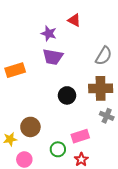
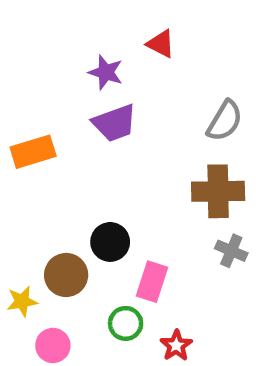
purple trapezoid: (53, 57) -> (115, 123), turned -30
black circle: (67, 95) -> (110, 242), moved
pink rectangle: (80, 136) -> (152, 282), moved, turned -54

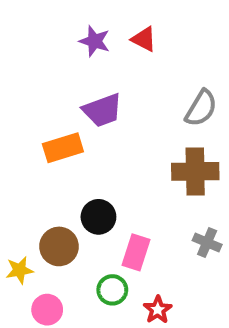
purple star: (106, 72) -> (95, 41), moved
orange rectangle: (33, 152) -> (63, 148), moved
gray cross: (231, 251) -> (207, 243), moved

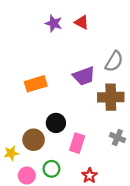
purple trapezoid: (102, 110) -> (84, 76), moved
green circle: (112, 290) -> (51, 169), moved

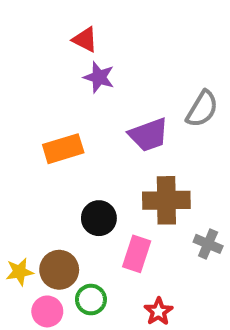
red triangle: (82, 22) -> (85, 39), moved
purple star: (54, 23) -> (99, 77), moved
brown cross: (111, 97) -> (166, 200), moved
brown circle: (34, 140) -> (59, 270), moved

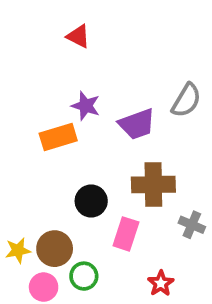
purple star: (99, 77) -> (86, 106), moved
red star: (158, 311) -> (161, 283), moved

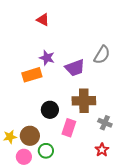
red star: (161, 283) -> (102, 150), moved

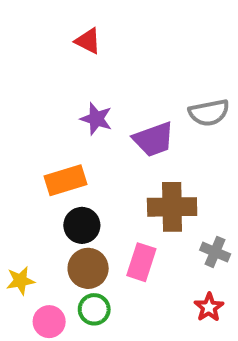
gray semicircle: (102, 55) -> (209, 113), turned 48
orange rectangle: (32, 75) -> (66, 180), moved
black circle: (50, 110) -> (82, 225), moved
brown circle: (30, 136) -> (88, 268), moved

